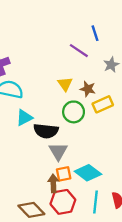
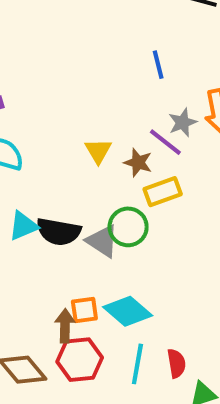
purple line: (79, 51) -> (165, 142), moved
green circle: (74, 112) -> (128, 227), moved
cyan triangle: (24, 118) -> (23, 226), moved
gray triangle: (58, 151) -> (102, 241), moved, turned -30

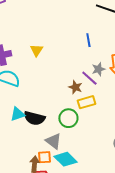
yellow triangle: (98, 151) -> (36, 50), moved
gray triangle: (102, 241) -> (53, 141), moved

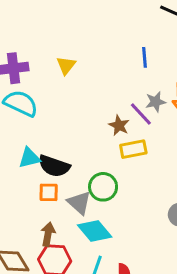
green circle: (68, 118) -> (103, 187), moved
orange square: (44, 157) -> (49, 192), moved

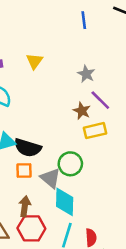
blue line: (145, 57) -> (84, 20), moved
gray star: (156, 102) -> (86, 74), moved, turned -30
cyan diamond: (95, 231) -> (65, 202), turned 44

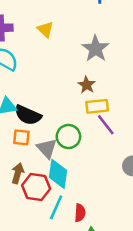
yellow triangle: (34, 61) -> (45, 29), turned -30
gray star: (86, 74) -> (96, 49), size x1.5
purple line: (100, 100) -> (106, 125), moved
red hexagon: (31, 228) -> (36, 187), moved

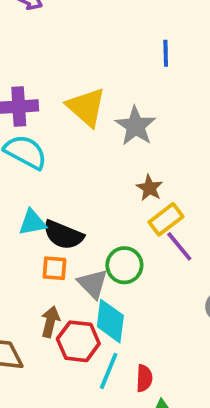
yellow triangle: (45, 29) -> (86, 107), size x1.6
gray star: (96, 49) -> (136, 126), moved
yellow rectangle: (97, 106) -> (166, 219), turned -30

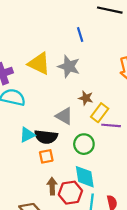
blue line: (166, 53) -> (80, 34), moved
purple line: (179, 246) -> (111, 125), turned -30
gray triangle: (93, 284) -> (64, 116), moved

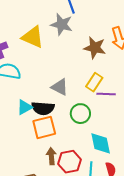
gray star: (69, 66) -> (62, 24), moved
brown star: (86, 98) -> (95, 48), moved, size x1.5
orange square: (46, 156) -> (44, 127), size x1.6
cyan diamond: (85, 177) -> (101, 143), moved

